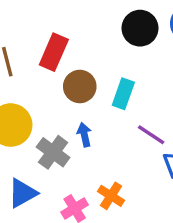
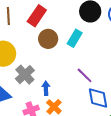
cyan rectangle: (123, 94) -> (75, 38), moved
blue arrow: (84, 135) -> (46, 88), moved

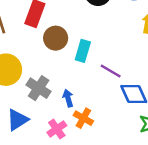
cyan rectangle: (75, 38) -> (83, 51), moved

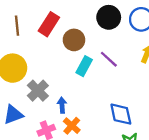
brown circle: (56, 38) -> (74, 40), moved
purple line: (111, 71) -> (109, 59), moved

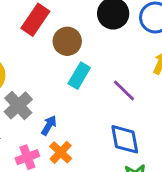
purple line: (109, 59) -> (124, 91), moved
blue arrow: (62, 105) -> (49, 125), turned 32

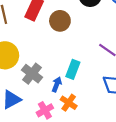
cyan rectangle: (79, 76) -> (73, 69), moved

